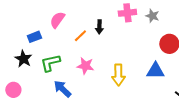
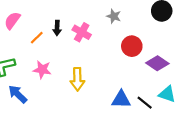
pink cross: (127, 13) -> (82, 32), moved, turned 36
blue triangle: (155, 71) -> (121, 99), moved

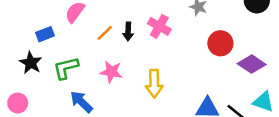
black arrow: (57, 28) -> (128, 32), moved

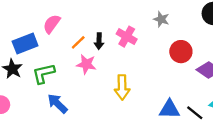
blue rectangle: (45, 34) -> (25, 43), size x1.5
pink star: (111, 72) -> (86, 64), moved

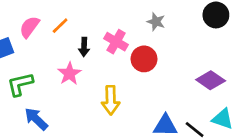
orange line: (78, 42) -> (60, 26), moved
red circle: (181, 52) -> (144, 59), moved
pink star: (86, 64) -> (69, 74), turned 30

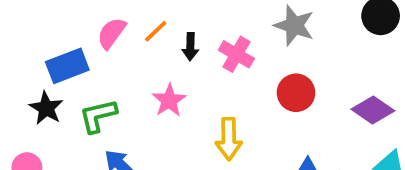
gray star: (156, 22) -> (294, 25), size x1.5
black arrow: (84, 47) -> (190, 47), moved
red circle: (144, 59) -> (296, 93), moved

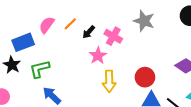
black arrow: (190, 47) -> (89, 32), turned 40
red circle: (296, 93) -> (145, 77), moved
pink star: (169, 100) -> (98, 56), moved

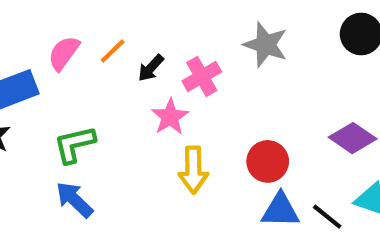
pink cross: (113, 36) -> (202, 76), turned 30
green L-shape: (40, 69) -> (74, 144), moved

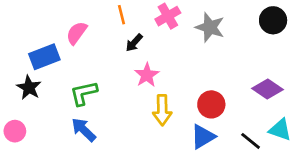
orange line: (113, 51) -> (122, 15), moved, turned -60
pink cross: (202, 76) -> (168, 16), moved
blue triangle: (280, 210) -> (203, 137), moved, turned -32

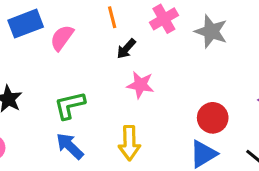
blue rectangle: (44, 57) -> (26, 24), moved
pink star: (147, 75) -> (140, 85), turned -30
yellow arrow: (162, 110) -> (129, 143), moved

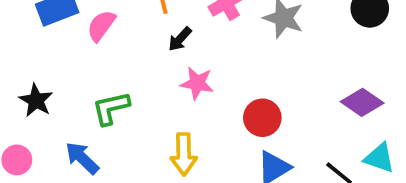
red circle: (213, 118) -> (262, 118), moved
blue arrow: (70, 146) -> (82, 158), moved

